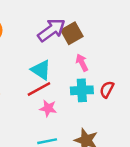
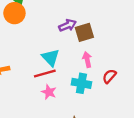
purple arrow: (51, 30) -> (68, 25), size x0.7
red semicircle: (107, 89) -> (109, 76), moved

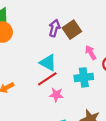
purple arrow: (68, 25) -> (54, 28), turned -35
pink arrow: (87, 60) -> (91, 53), moved

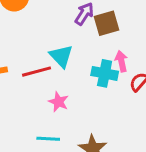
cyan cross: (84, 77) -> (105, 73), moved
red line: (47, 79) -> (37, 72), moved

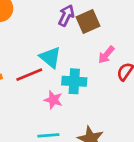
pink arrow: (121, 61) -> (106, 55), turned -120
cyan cross: (105, 73) -> (74, 81), moved

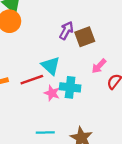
pink star: (53, 100) -> (52, 93), moved

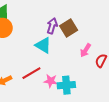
cyan triangle: (51, 66) -> (43, 45), moved
cyan cross: (70, 87) -> (66, 85), moved

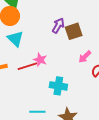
cyan triangle: (43, 45) -> (15, 39), moved
pink star: (51, 81) -> (40, 60), moved

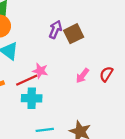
pink arrow: (85, 57) -> (82, 76), moved
cyan cross: (58, 86) -> (32, 98), moved

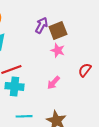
pink star: (40, 71) -> (58, 50), moved
pink arrow: (82, 76) -> (54, 83), moved

